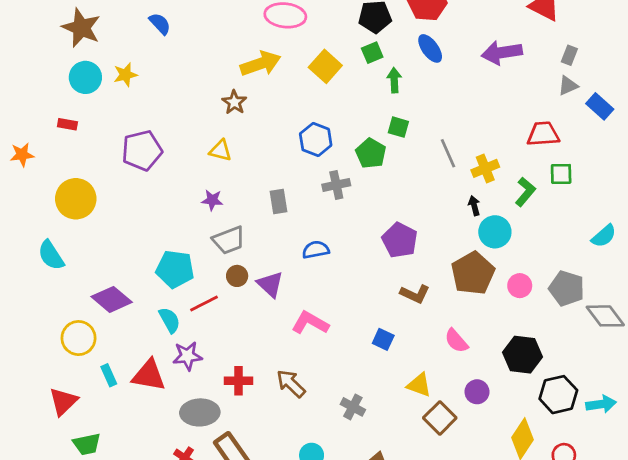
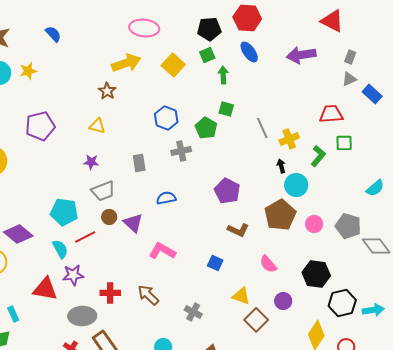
cyan rectangle: (109, 375) -> (13, 314), moved

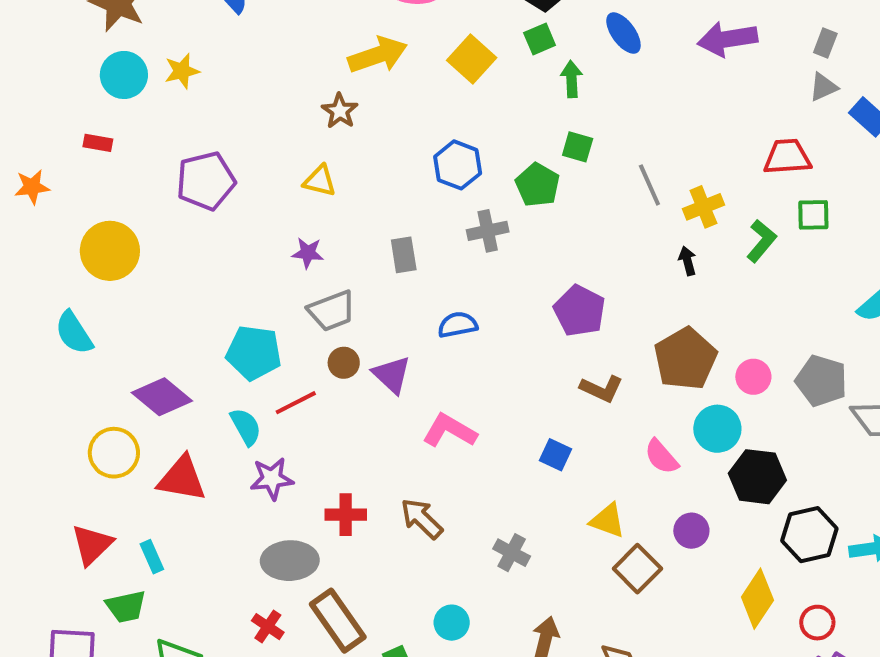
cyan circle: (296, 185) -> (717, 429), moved
red triangle: (45, 289) -> (182, 479), moved

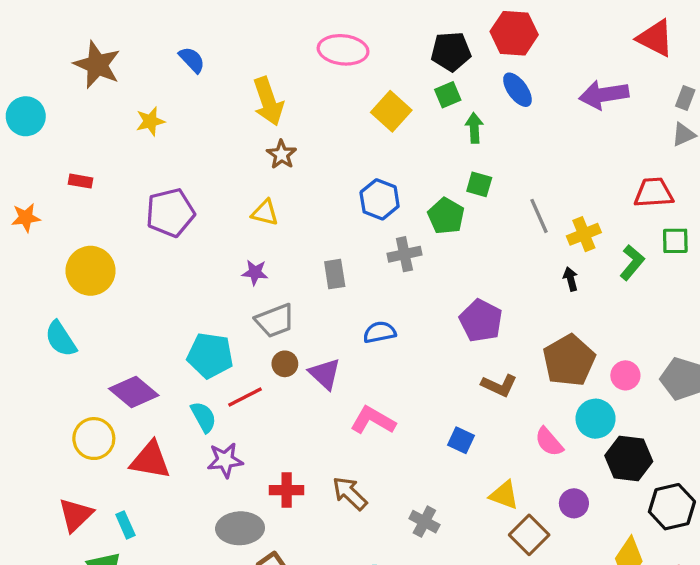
yellow arrow: (378, 55) -> (268, 101), moved, turned 90
cyan circle: (124, 75) -> (26, 116), moved

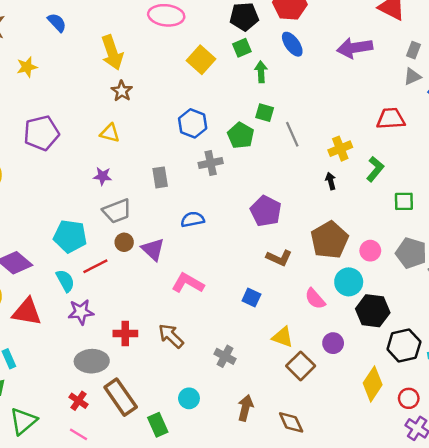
gray line: (539, 216) -> (292, 134), moved
green square: (675, 241) -> (404, 201), moved

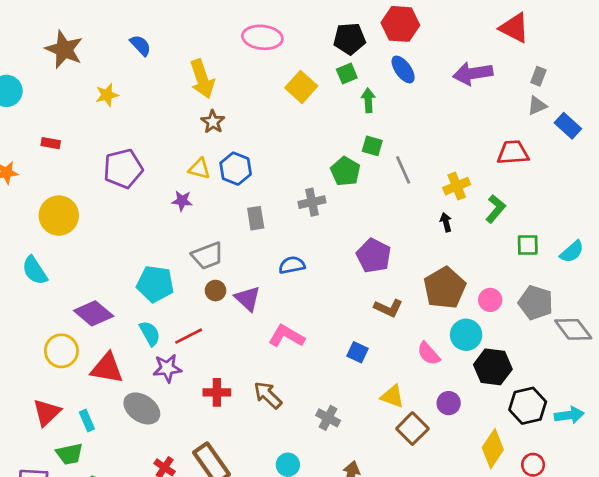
blue hexagon: (193, 123) -> (236, 169), moved
purple star: (103, 176) -> (182, 201), moved
red line: (95, 266) -> (189, 336), moved
gray ellipse: (92, 361) -> (142, 408), moved, turned 36

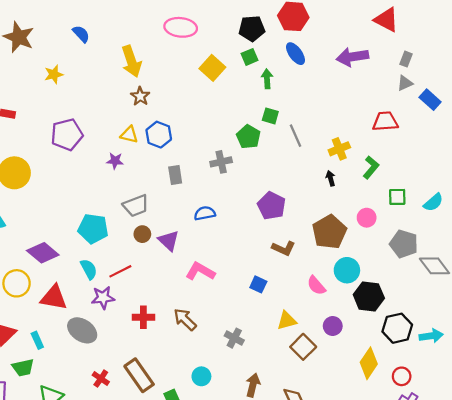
pink circle: (490, 300) -> (367, 218), moved
yellow triangle: (392, 396) -> (287, 321), turned -35

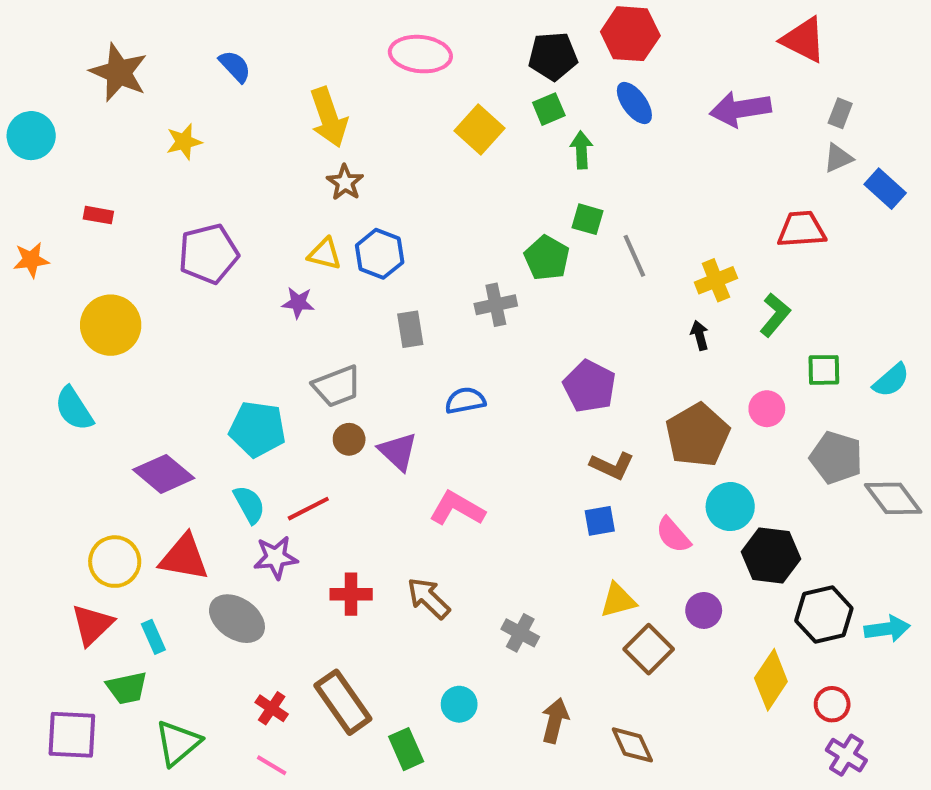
yellow circle: (17, 283) -> (115, 562), moved
blue square: (258, 284) -> (600, 521), moved, turned -35

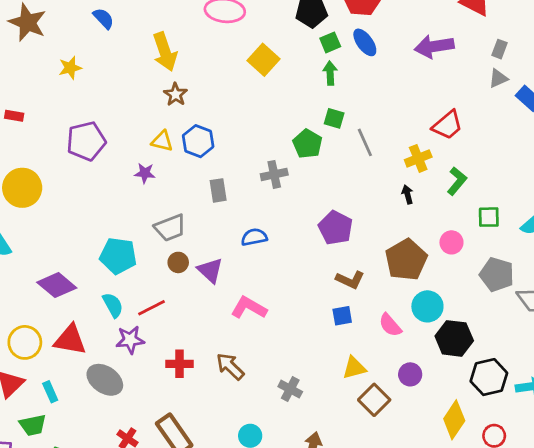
green square: (549, 109) -> (330, 42), moved
red trapezoid: (802, 229) -> (447, 125), moved, turned 144

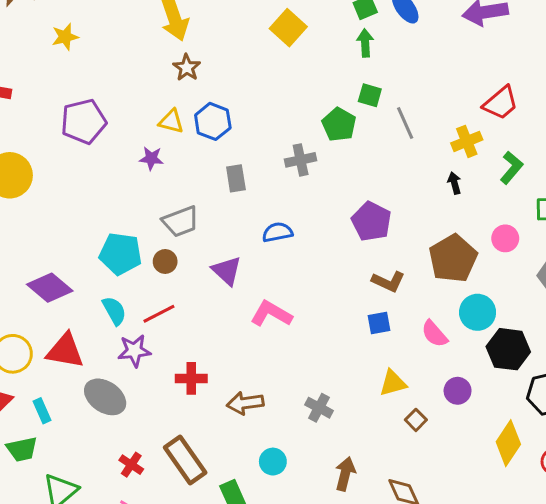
brown circle: (178, 262) -> (165, 261), moved
brown arrow: (230, 366) -> (245, 403), moved, turned -52
brown square: (374, 400) -> (416, 420), size x0.6

